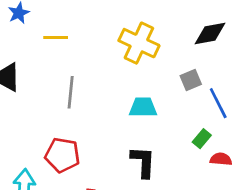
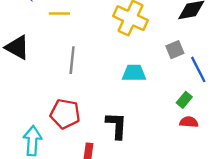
red semicircle: (221, 159) -> (189, 122), moved
black L-shape: (143, 162) -> (116, 126), moved

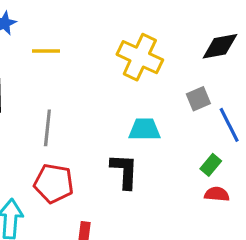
gray line: (72, 60) -> (47, 128), moved
black L-shape: (116, 126) -> (124, 171), moved

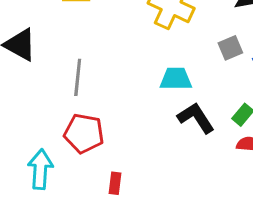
black L-shape: (124, 171) -> (196, 118), moved, turned -36

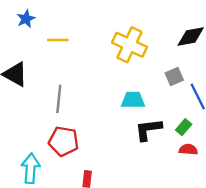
black L-shape: (196, 118) -> (148, 130), turned -64

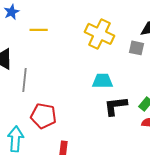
gray square: (174, 77) -> (136, 48), moved, turned 35
gray line: (59, 99) -> (24, 80), moved

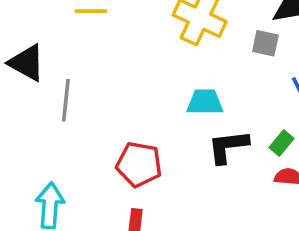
red pentagon: (44, 116) -> (139, 164), moved

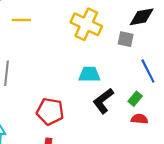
black L-shape: (228, 147) -> (103, 101), turned -30

